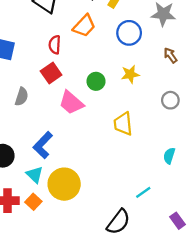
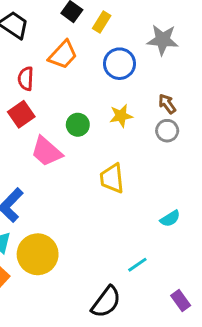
brown arrow: (170, 55) -> (167, 104), moved
gray circle: (170, 100) -> (167, 131), moved
cyan semicircle: (169, 156) -> (170, 219), turned -140

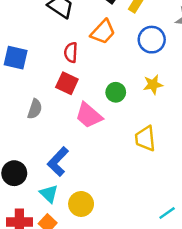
red square: (21, 114) -> (67, 83), turned -30
yellow circle: (38, 254) -> (81, 204), size x0.7

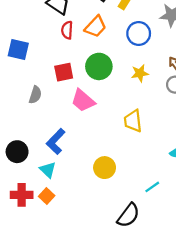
red semicircle: (71, 52) -> (67, 30), moved
red square: (67, 83) -> (64, 72), turned -36
green circle: (116, 92) -> (99, 66), moved, size x1.5
yellow circle: (81, 204) -> (105, 168), moved

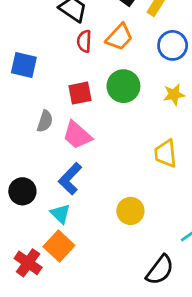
pink trapezoid: (83, 101) -> (77, 135), moved
red cross: (22, 195) -> (28, 263), moved, turned 35
orange square: (47, 196) -> (59, 246), size x1.5

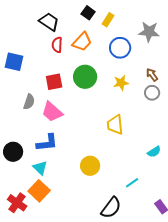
blue L-shape: (70, 179) -> (47, 143), turned -140

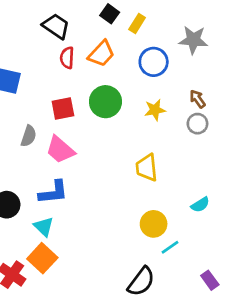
yellow circle: (90, 166) -> (154, 224), moved

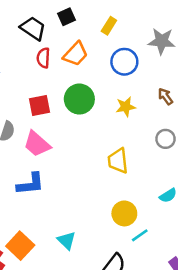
black square: (110, 14) -> (66, 17), moved, turned 30
gray circle: (197, 124) -> (165, 139), moved
cyan triangle: (44, 227) -> (66, 240), moved

